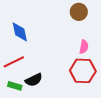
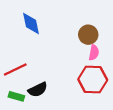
brown circle: (79, 12) -> (88, 35), moved
blue diamond: (20, 32) -> (31, 23), moved

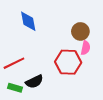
red hexagon: (93, 80) -> (68, 62), moved

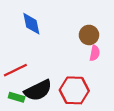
red hexagon: (68, 62) -> (74, 90), moved
black semicircle: (34, 82) -> (38, 90), size x1.4

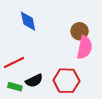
pink semicircle: (95, 53) -> (85, 47), size x1.6
black semicircle: (38, 90) -> (34, 81), size x0.7

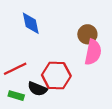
black semicircle: (34, 81) -> (37, 89), turned 48
red hexagon: (66, 81) -> (56, 75), moved

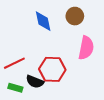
blue diamond: (31, 23) -> (43, 21), moved
brown circle: (87, 34) -> (75, 16), moved

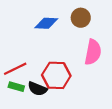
blue diamond: (43, 21) -> (46, 23), turned -75
green rectangle: (15, 88) -> (16, 87), moved

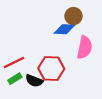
blue diamond: (46, 23) -> (64, 29), moved
green rectangle: (16, 87) -> (15, 79), turned -48

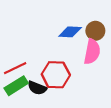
brown circle: (73, 16) -> (95, 31), moved
green rectangle: (15, 79) -> (16, 86), size x1.5

